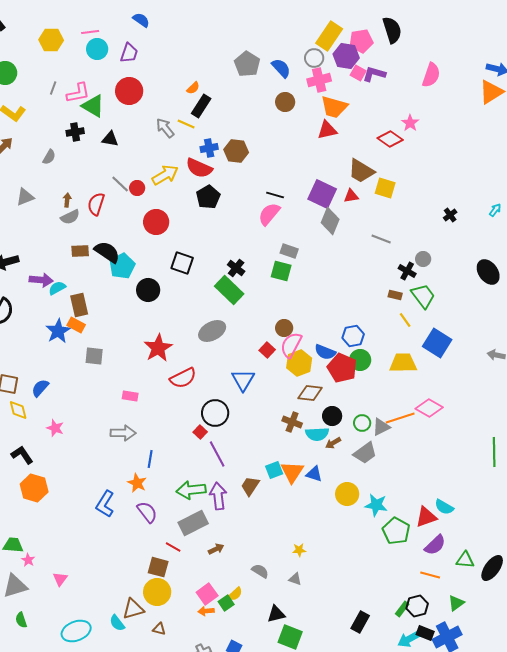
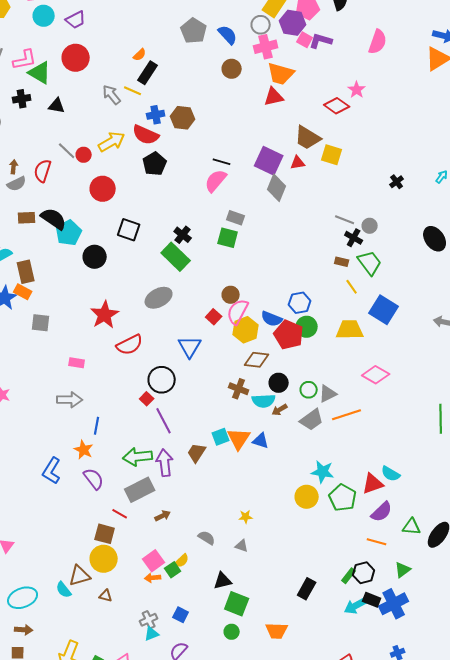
purple trapezoid: (129, 53) -> (76, 20), turned 45
gray line: (381, 239) -> (345, 220), moved
orange line: (400, 418) -> (347, 415), moved
yellow circle: (347, 494) -> (307, 497), moved

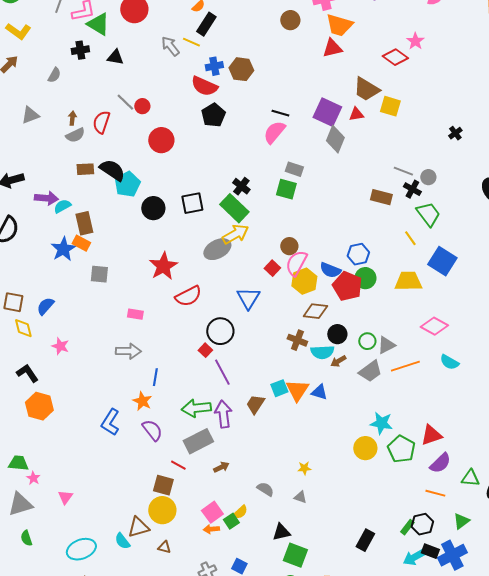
yellow arrow: (112, 142) -> (235, 234), moved
black square: (129, 230) -> (192, 203), moved, turned -30
brown rectangle: (342, 262) -> (381, 197), moved, size x1.5
cyan semicircle: (391, 474) -> (449, 362), moved

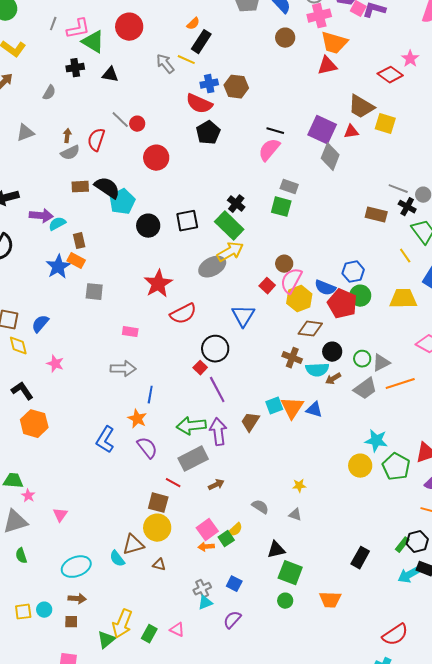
brown rectangle: (84, 223) -> (79, 241), size x0.7

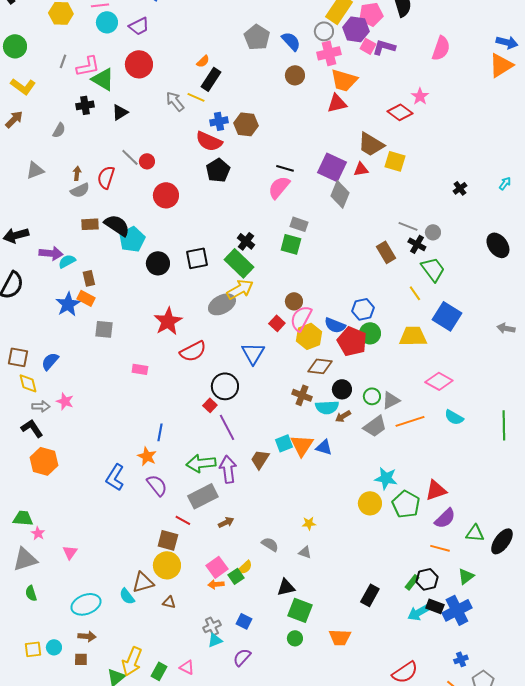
black triangle: (110, 75) -> (120, 112), turned -42
brown rectangle: (376, 215) -> (386, 252), turned 45
gray arrow: (123, 369) -> (41, 406), moved, size x0.7

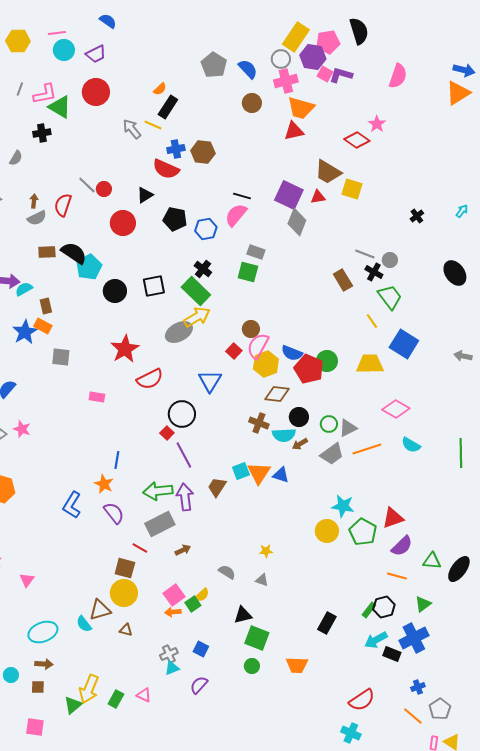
black triangle: (120, 112) -> (145, 195), moved
black pentagon: (218, 170) -> (175, 219), moved, turned -30
blue hexagon: (363, 309) -> (206, 229), moved
black rectangle: (435, 606) -> (392, 654), moved

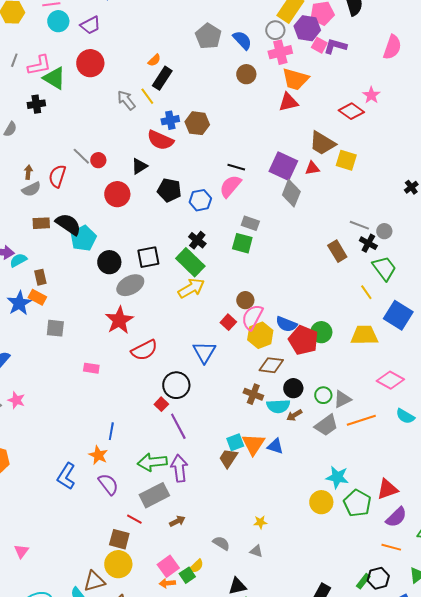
yellow line: (153, 125) -> (147, 96), turned 30
gray ellipse: (179, 332) -> (130, 285), moved
brown trapezoid: (217, 487) -> (228, 458), moved

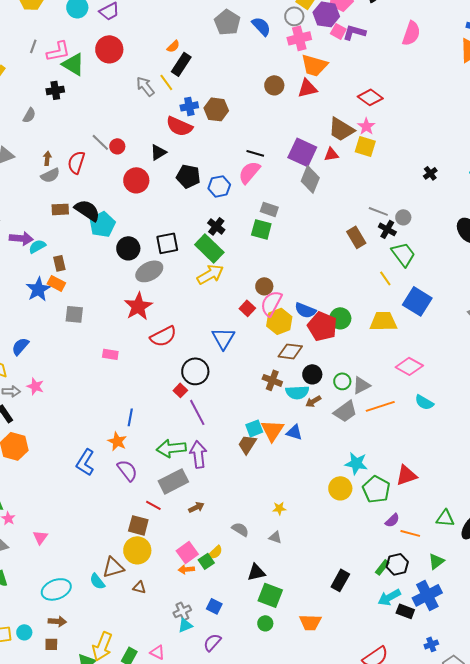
brown circle: (246, 74) -> (274, 85), moved
pink star: (371, 95) -> (366, 126), moved
purple semicircle: (396, 517) -> (392, 520), moved, size x0.7

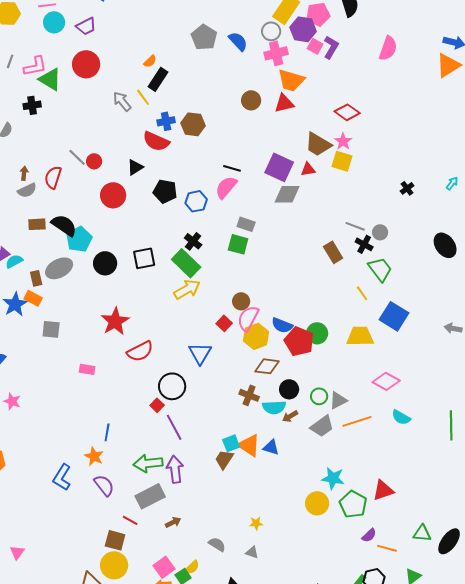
purple L-shape: (354, 32) -> (331, 47), turned 105
gray diamond: (310, 179) -> (287, 194), turned 68
gray ellipse: (149, 271) -> (59, 268), moved
orange triangle: (272, 430) -> (249, 445), turned -30

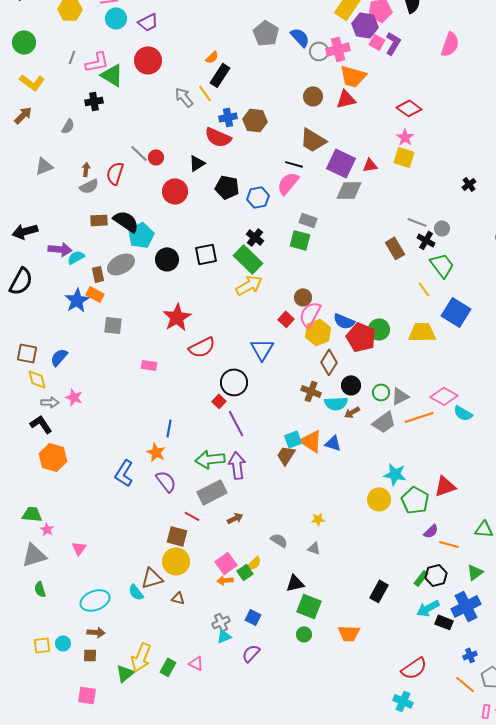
gray circle: (271, 31) -> (319, 51), moved
brown trapezoid: (318, 144) -> (313, 140), moved
brown diamond: (267, 366) -> (329, 362), turned -65
pink diamond: (386, 381) -> (444, 396), moved

